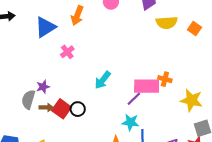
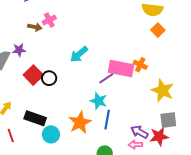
orange square: (194, 29) -> (158, 30), moved
brown arrow: (46, 108) -> (35, 27), moved

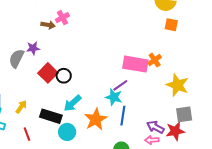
orange square: (158, 30) -> (171, 25), turned -32
cyan arrow: (79, 54) -> (72, 103), moved
orange cross: (140, 65) -> (155, 60), turned 32
purple line: (106, 78) -> (120, 85), moved

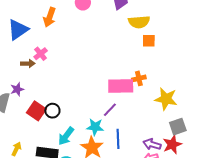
orange cross: (155, 60) -> (139, 78), turned 32
cyan star: (114, 97) -> (95, 127), moved

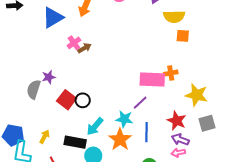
brown arrow: (28, 64) -> (84, 48), moved, turned -32
red star: (172, 144) -> (177, 121), moved, turned -30

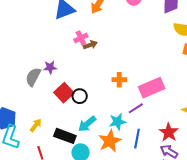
orange cross: (171, 73) -> (119, 80), moved
pink rectangle: (152, 80) -> (152, 88), turned -35
cyan star: (124, 119) -> (117, 122), turned -30

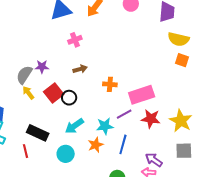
brown arrow: (90, 45) -> (80, 69), moved
yellow arrow: (36, 125) -> (28, 93), moved, turned -80
red star: (169, 132) -> (151, 119), moved, turned -30
black rectangle: (65, 136) -> (38, 133), moved
orange star: (110, 141) -> (96, 145), size x0.7

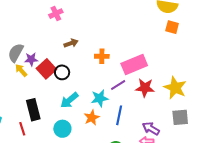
pink cross: (75, 40) -> (56, 14), moved
purple star: (42, 67) -> (31, 59), moved
black rectangle: (38, 133) -> (33, 110), turned 55

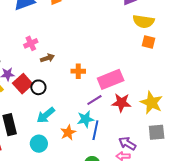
pink cross: (56, 14) -> (31, 43), moved
cyan star: (100, 98) -> (86, 119), moved

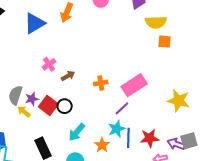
red star: (121, 103) -> (150, 138), moved
gray square: (157, 132) -> (189, 141), moved
purple arrow: (127, 143) -> (176, 144), moved

